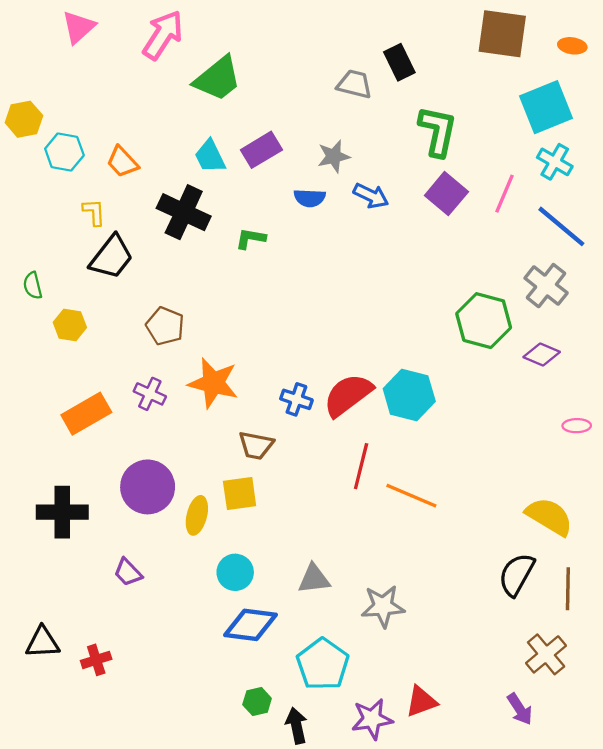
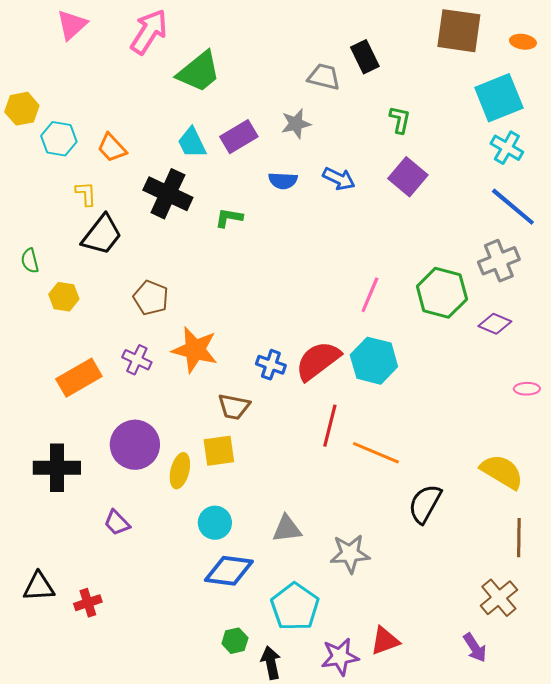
green L-shape: (438, 131) -> (400, 120), size x0.6
gray star: (334, 156) -> (296, 124), moved
pink line: (504, 194) -> (370, 295), moved
gray cross: (546, 286) -> (499, 261), turned 30
black semicircle: (516, 575) -> (425, 504), moved

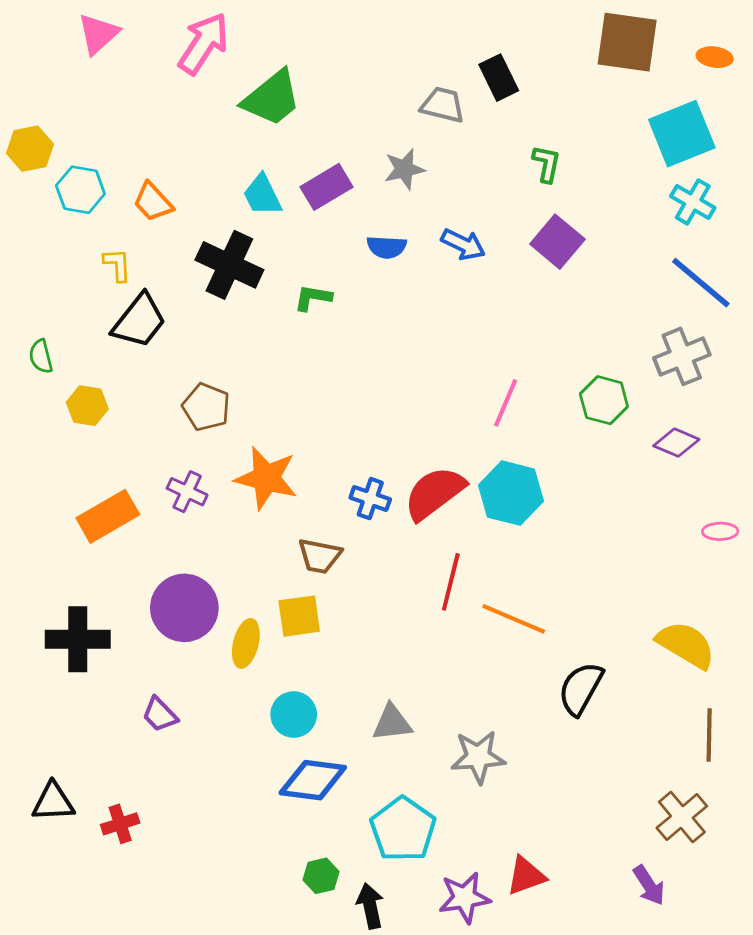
green hexagon: (442, 293) -> (604, 400), size x0.7

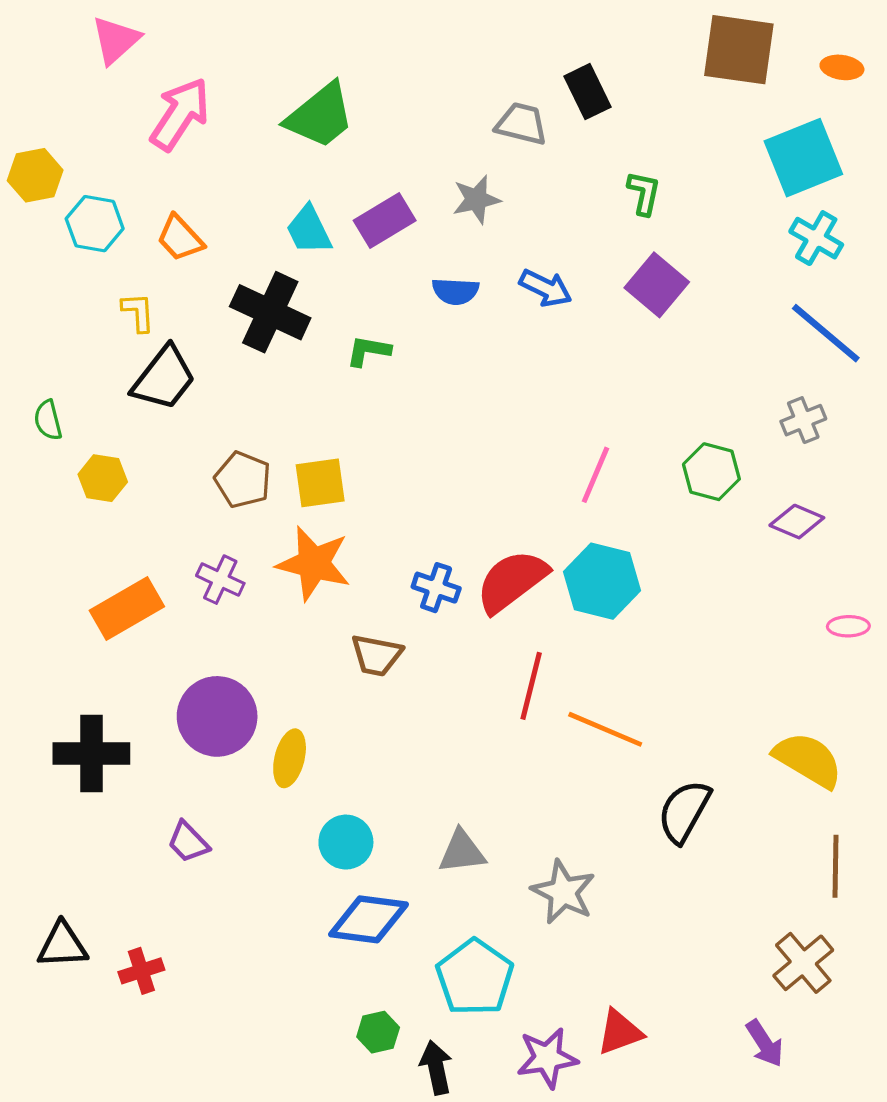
pink arrow: (203, 43) -> (180, 114), moved
gray cross: (682, 356) -> (803, 420), size x0.7
yellow square: (299, 616) -> (320, 483), moved
gray star: (478, 757) -> (563, 892), turned 30

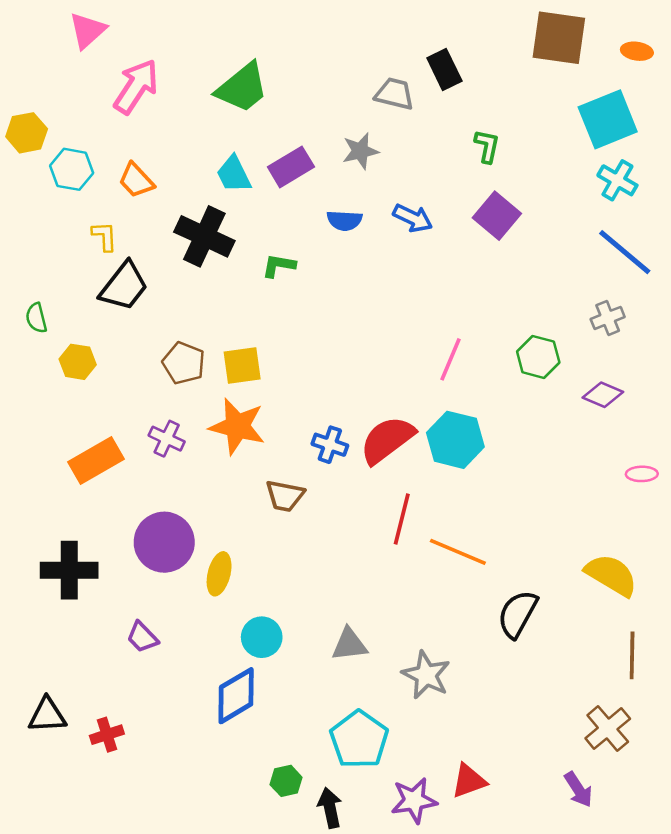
blue diamond: (368, 919) -> (236, 696), moved, turned -38

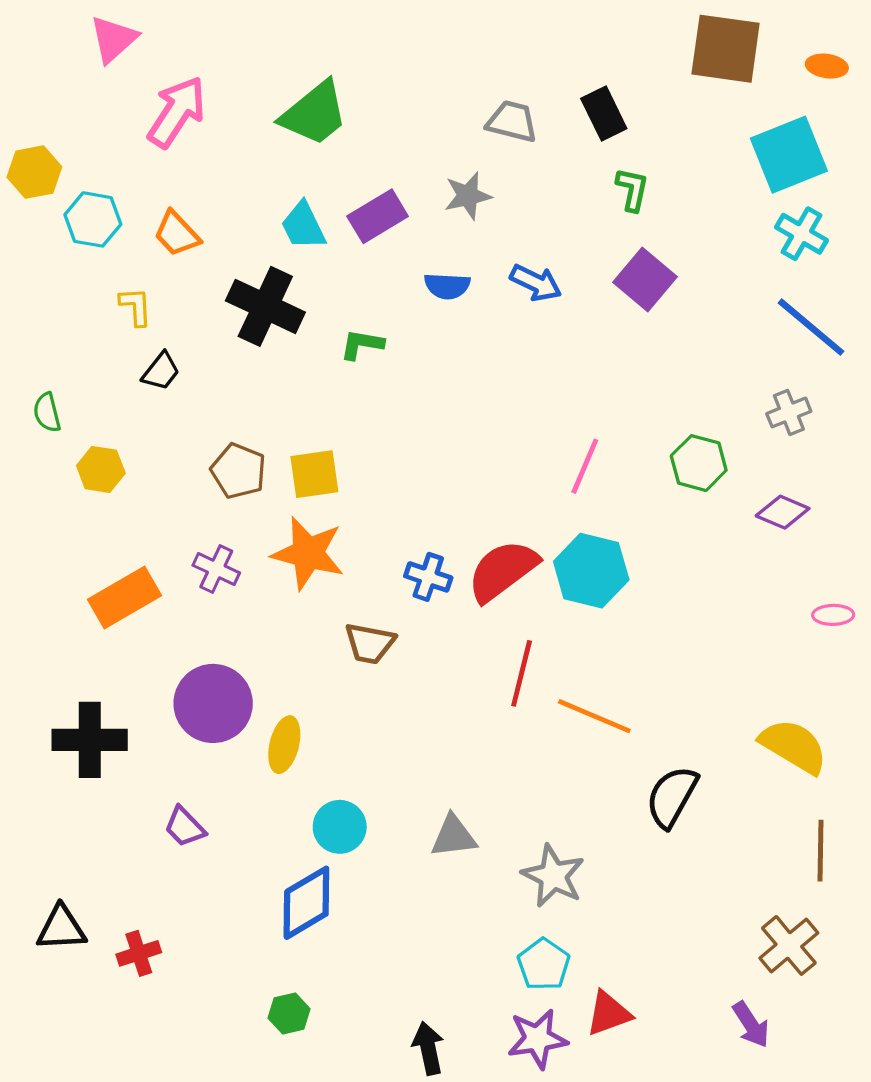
black rectangle: (444, 69) -> (604, 113), moved
black trapezoid: (124, 286) -> (161, 371), size x0.6
cyan pentagon: (359, 740) -> (544, 964), moved, size x0.7
green hexagon: (286, 781) -> (289, 1013), moved

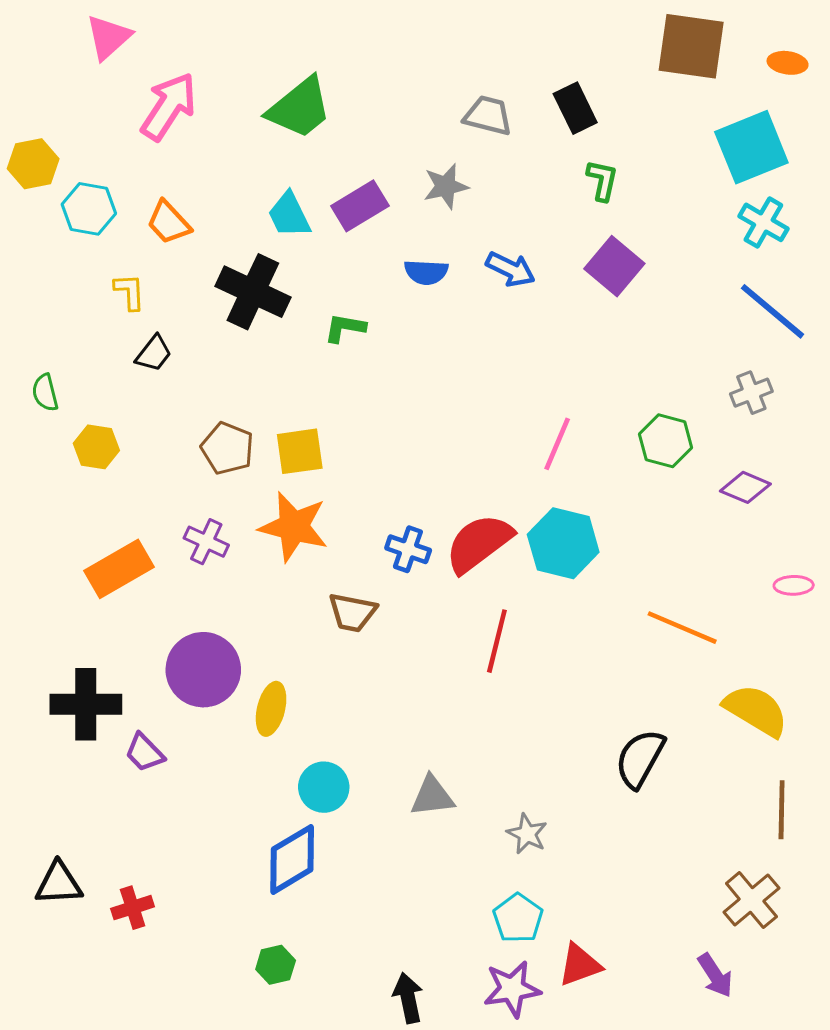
orange line: (594, 716) -> (682, 628), moved
purple trapezoid: (185, 827) -> (145, 752), moved
gray star: (553, 876) -> (527, 834), size x0.7

